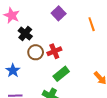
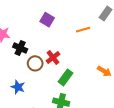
orange line: (92, 24) -> (83, 30), moved, turned -72

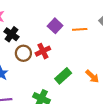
purple square: (47, 20) -> (55, 26), moved
green rectangle: (66, 77) -> (63, 76), moved

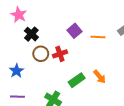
orange arrow: (92, 76) -> (100, 77), moved

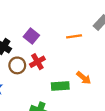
purple square: (75, 31) -> (31, 36), moved
green rectangle: (77, 80) -> (60, 86), turned 42

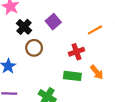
orange line: (74, 36) -> (95, 30), turned -32
red cross: (37, 62) -> (76, 52), moved

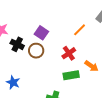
brown circle: (34, 48) -> (36, 51), moved

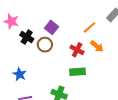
red cross: (69, 53) -> (77, 50), turned -32
orange arrow: (91, 66) -> (97, 46), moved

